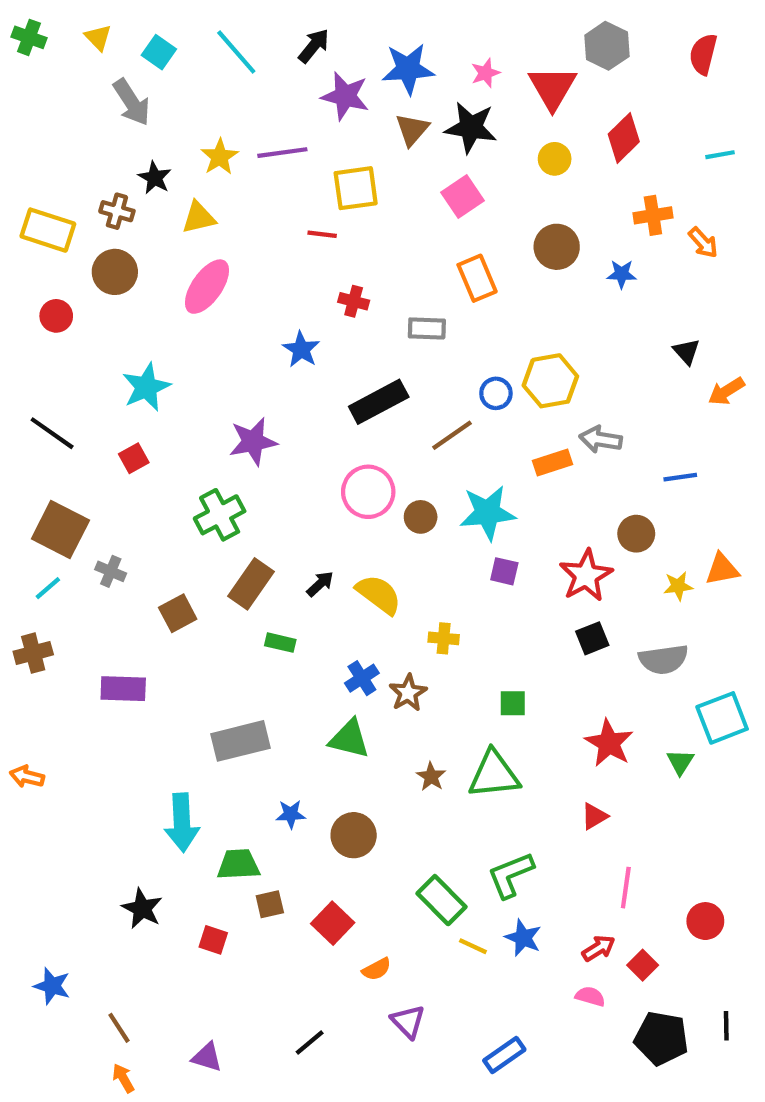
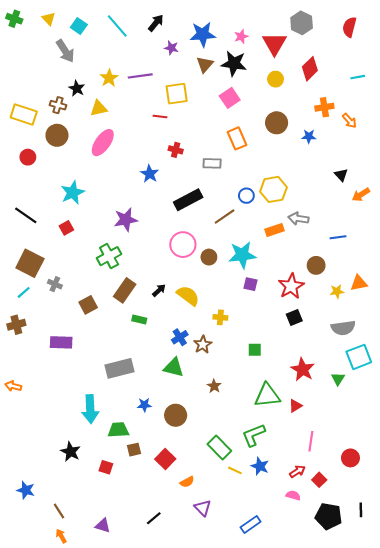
purple star: (345, 96) -> (171, 48), size x0.6
gray semicircle: (663, 659) -> (343, 328), moved
green triangle: (494, 774) -> (267, 395), moved

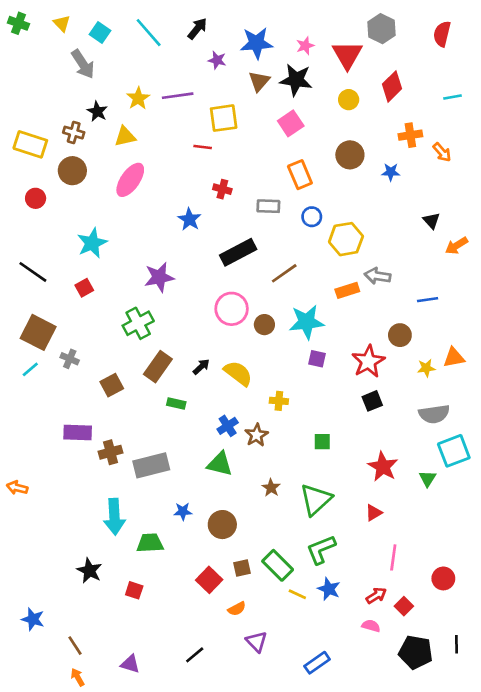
blue circle: (246, 196) -> (312, 217), moved
brown cross: (16, 325) -> (111, 452), moved
green triangle: (267, 395) -> (316, 500), moved, turned -36
brown square: (134, 450) -> (242, 568), moved

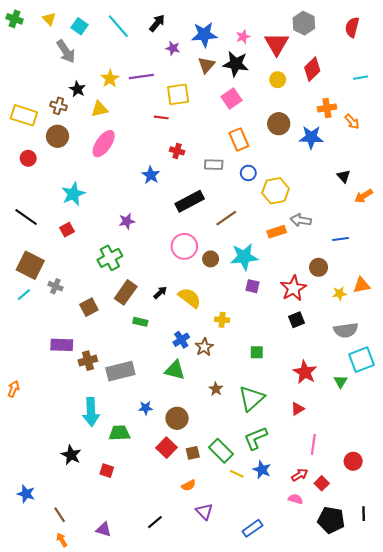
blue star: (391, 172) -> (311, 137), size x1.6
purple star: (159, 277) -> (127, 221), size x0.7
orange arrow: (17, 488) -> (13, 389), turned 98
red square: (209, 580) -> (167, 448), moved

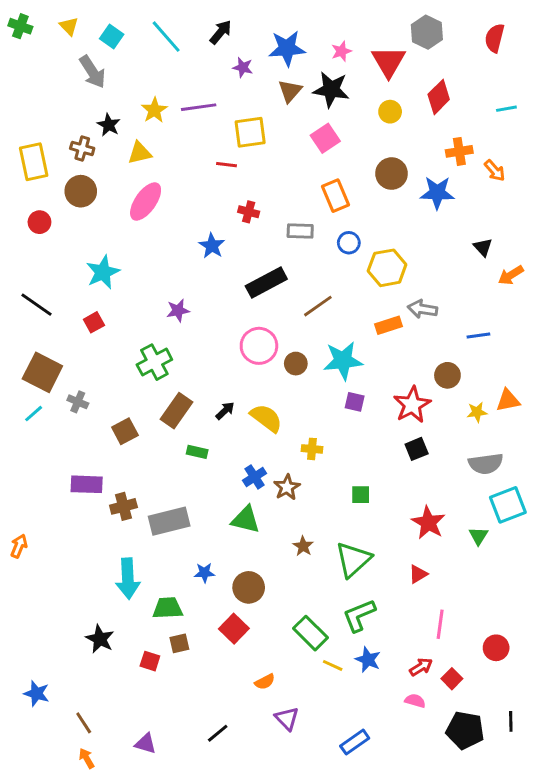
yellow rectangle: (24, 115) -> (34, 162), turned 60
brown square: (193, 453) -> (179, 643), moved

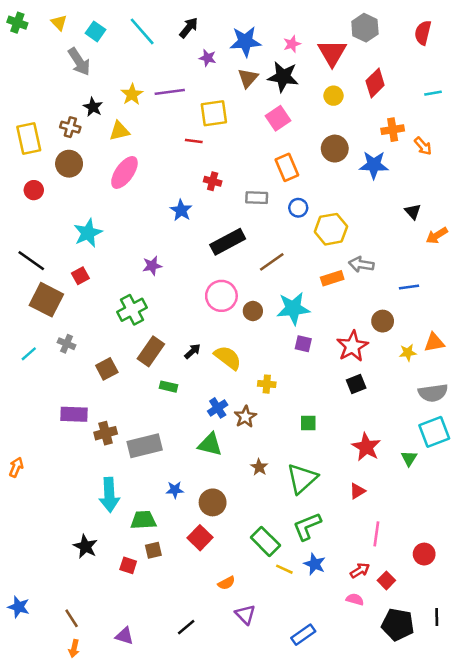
brown square: (42, 372) -> (46, 300), moved
gray semicircle: (486, 464) -> (433, 393), moved
blue star: (37, 693) -> (19, 607), moved
orange arrow: (87, 758) -> (74, 648), turned -138

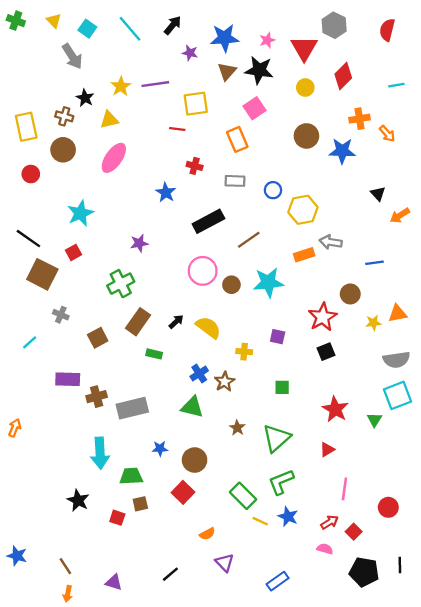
orange rectangle: (287, 167) -> (237, 139), moved
purple square: (303, 344) -> (278, 337), moved
cyan line: (29, 354) -> (30, 342), moved

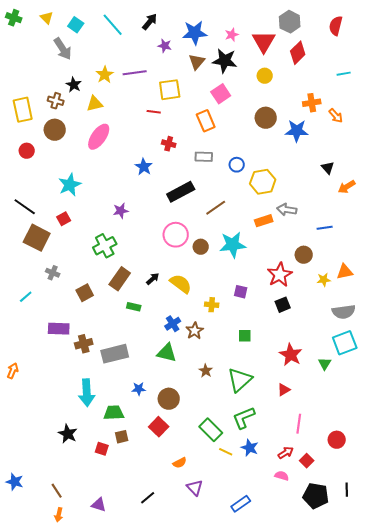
red diamond: (343, 76) -> (298, 53), moved

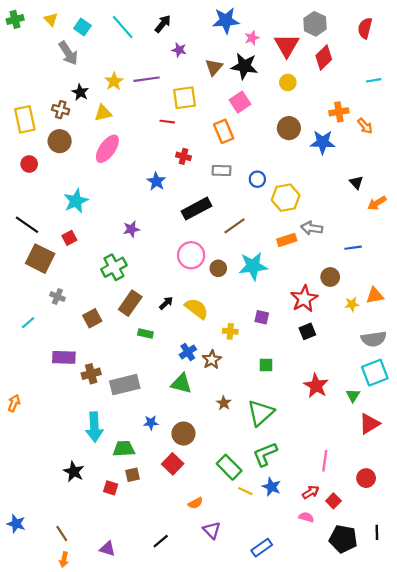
green cross: (14, 18) -> (15, 19), turned -35
blue star: (195, 33) -> (226, 21), moved
red triangle: (284, 390) -> (369, 424), moved, size x1.5

